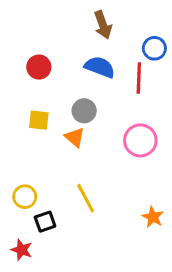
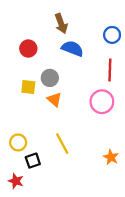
brown arrow: (103, 25) -> (61, 24), moved
red line: (139, 78) -> (110, 70), moved
gray circle: (84, 111) -> (50, 78), moved

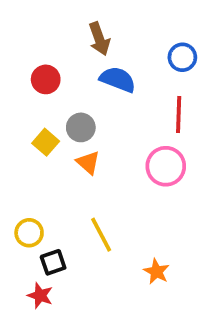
yellow square: (28, 87) -> (46, 142), turned 35
orange star: (111, 157) -> (157, 272), moved
red star: (16, 181) -> (40, 296), moved

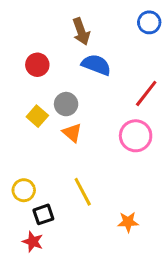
blue circle: (182, 57) -> (149, 22), moved
red line: (179, 115) -> (146, 93), turned 36
orange star: (157, 272) -> (128, 222), turned -30

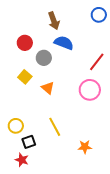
gray circle: (66, 104) -> (44, 58), moved

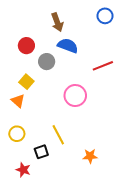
red line: (97, 62) -> (103, 66), turned 30
orange triangle: (48, 88) -> (18, 101), moved
pink circle: (90, 90) -> (75, 96), moved
black square: (29, 142) -> (41, 152), moved

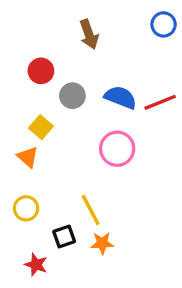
blue semicircle: (68, 46) -> (120, 97), moved
orange star: (90, 156) -> (102, 243), moved

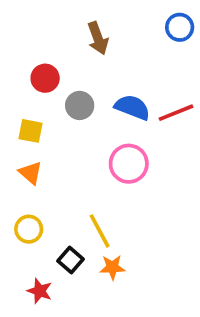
yellow square: (41, 127) -> (31, 131), moved, turned -30
black square: (64, 236) -> (71, 260), turned -30

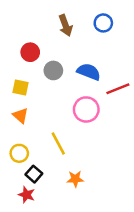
blue circle: (180, 27) -> (103, 23), moved
red line: (176, 113) -> (118, 89), moved
yellow line: (100, 231) -> (58, 144), moved
black square: (71, 260) -> (34, 174), moved

